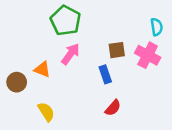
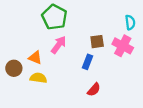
blue rectangle: (105, 74) -> (87, 62), turned 40
yellow semicircle: (46, 112) -> (38, 78), moved, turned -49

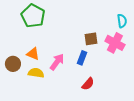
green pentagon: (54, 17) -> (33, 16), moved
pink arrow: (59, 45) -> (57, 62), moved

